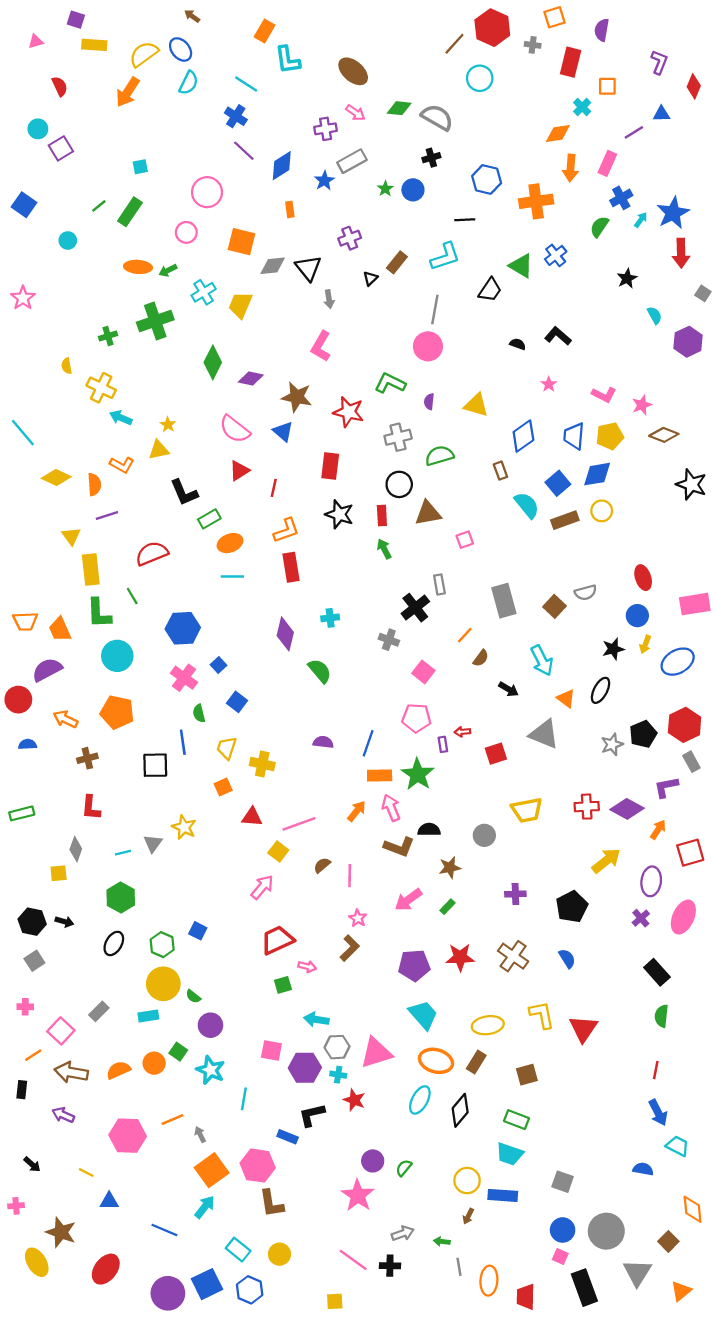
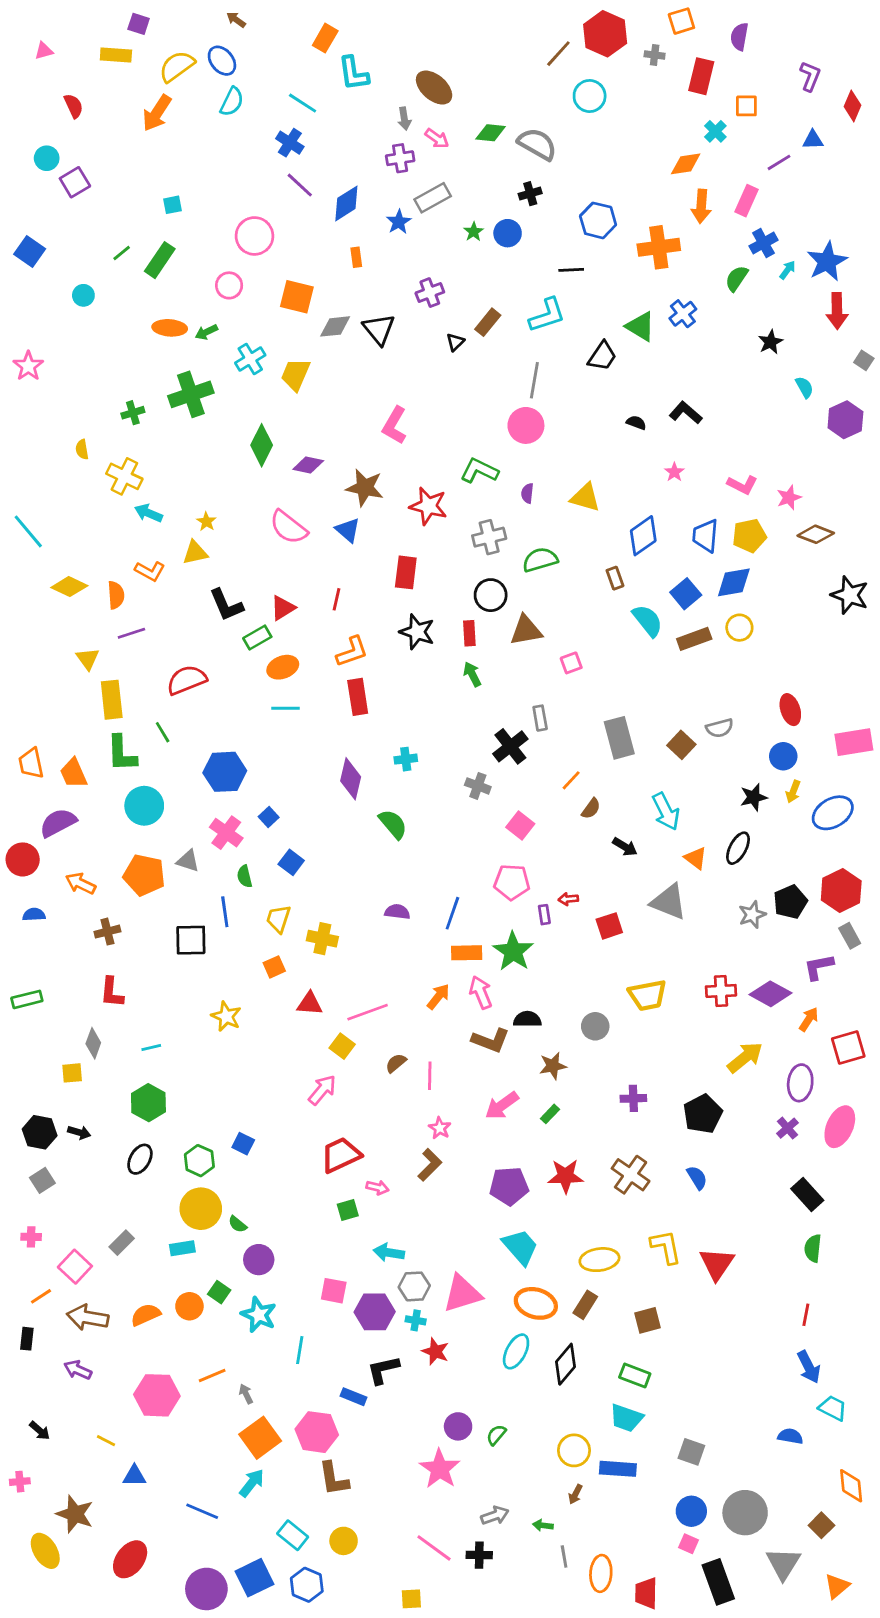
purple square: (76, 20) -> (139, 24), moved
gray arrow: (329, 299) -> (404, 119), moved
red triangle: (239, 471) -> (283, 608), moved
orange trapezoid: (25, 621) -> (31, 763), turned 80
gray triangle: (153, 843) -> (188, 861), moved, turned -48

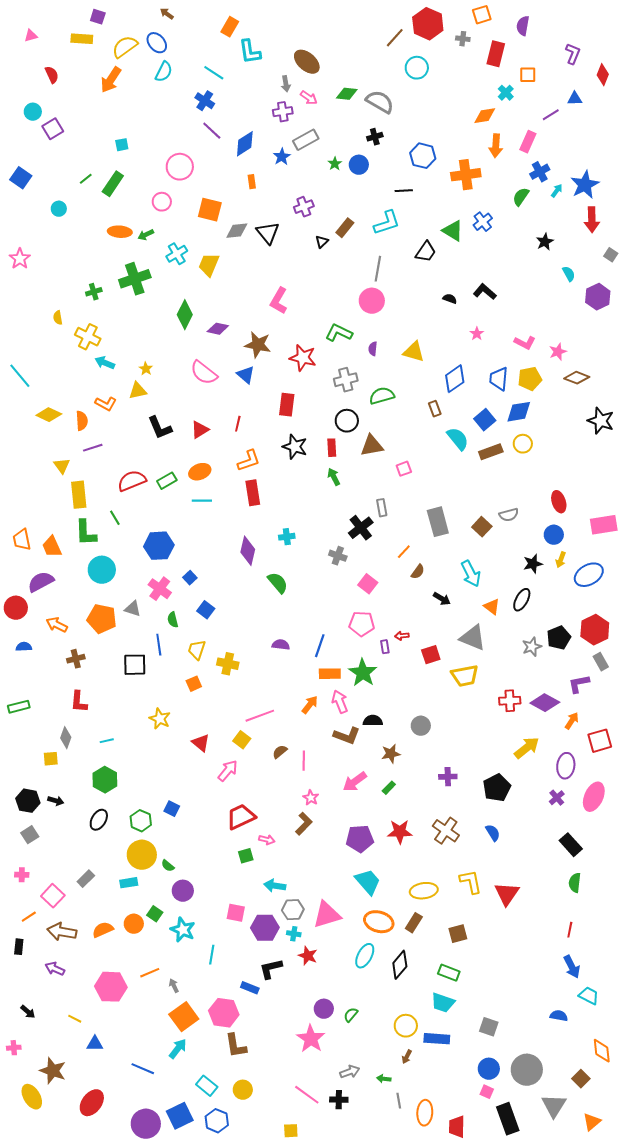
green rectangle: (257, 637) -> (167, 481), moved
yellow trapezoid: (648, 995) -> (465, 676), moved
red triangle: (310, 1004) -> (201, 743), moved, turned 36

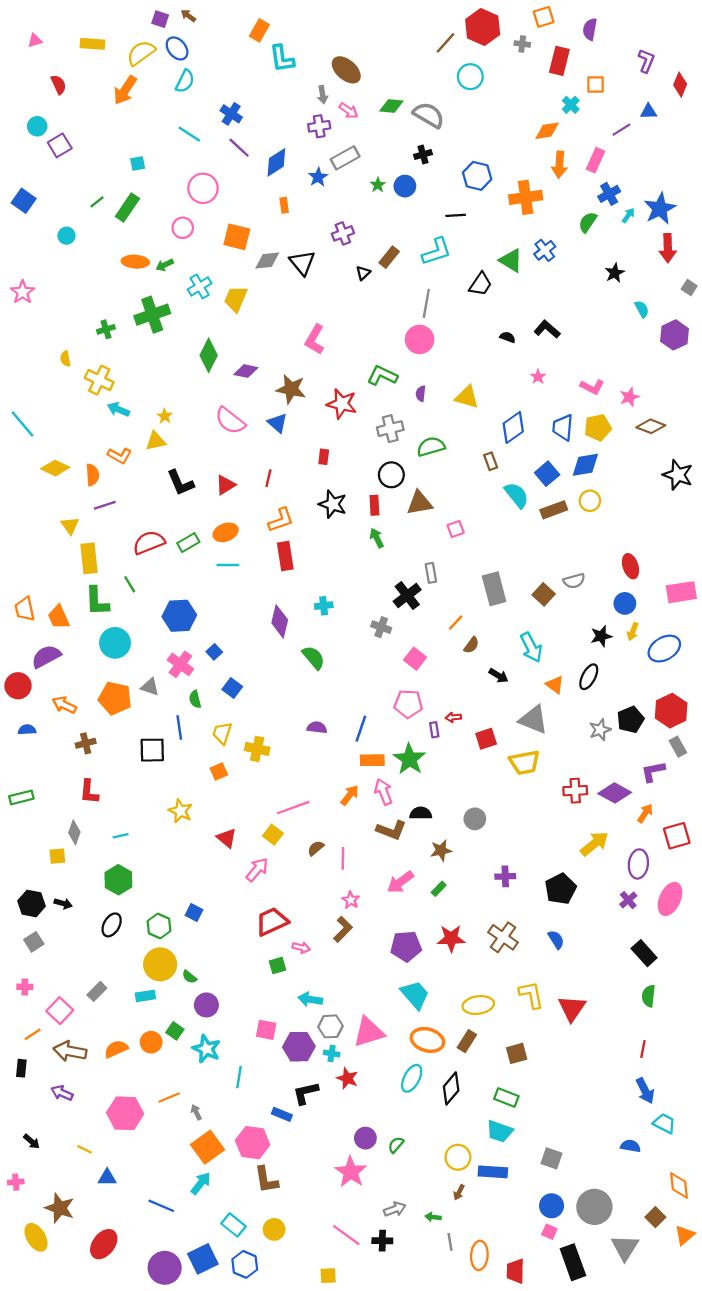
purple square: (98, 17) -> (160, 19), moved
cyan line: (214, 73) -> (189, 134), moved
red rectangle: (287, 405) -> (324, 457), size x0.6
orange triangle: (592, 1122) -> (685, 1235), moved

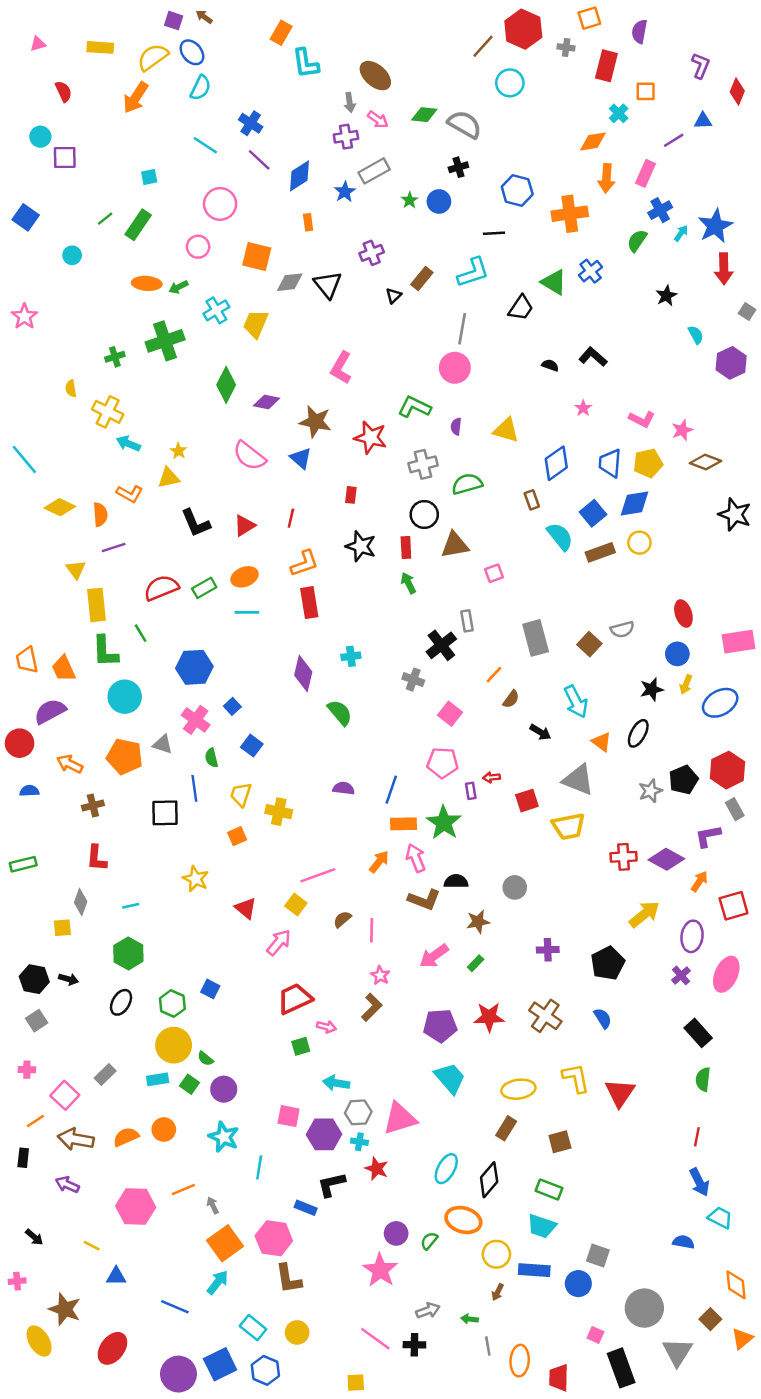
purple square: (60, 145) -> (65, 157), turned 30
green square: (175, 1031) -> (189, 1084), moved
orange ellipse: (427, 1040) -> (463, 1220), moved
blue circle: (552, 1206) -> (578, 1284), moved

